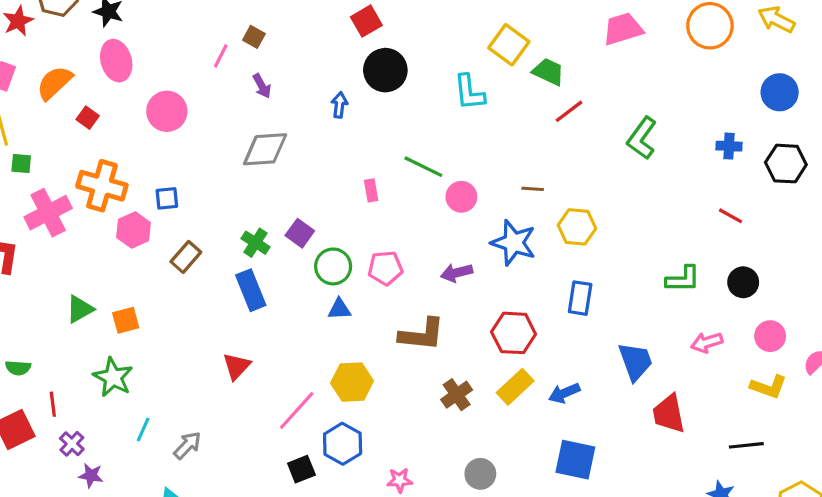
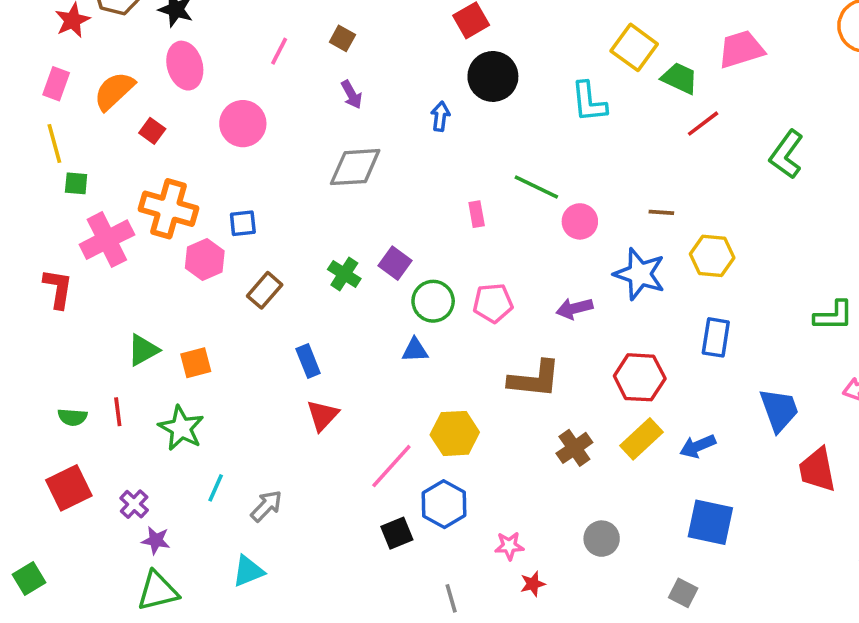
pink trapezoid: (623, 29) -> (741, 49), moved
pink line: (221, 56) -> (279, 51), moved
blue rectangle: (251, 290) -> (308, 361), moved, size x0.7
blue triangle: (339, 309) -> (415, 350), moved
red line: (53, 404) -> (118, 412), moved

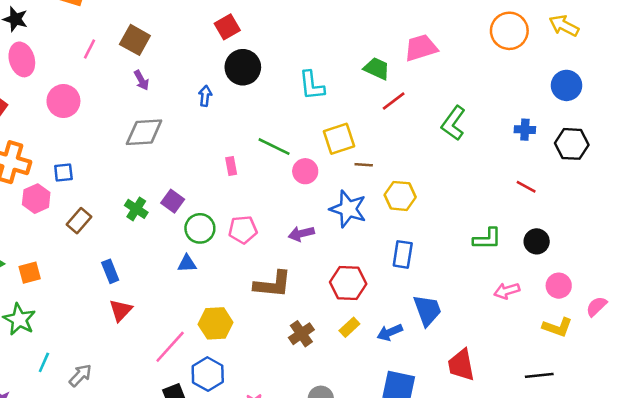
brown square: (342, 38) -> (135, 40), size x1.6
yellow square: (634, 47) -> (339, 139), moved, turned 36
blue trapezoid: (779, 410) -> (427, 310), moved
yellow rectangle: (641, 439) -> (349, 327), size x0.7
red trapezoid: (817, 470) -> (461, 365), moved

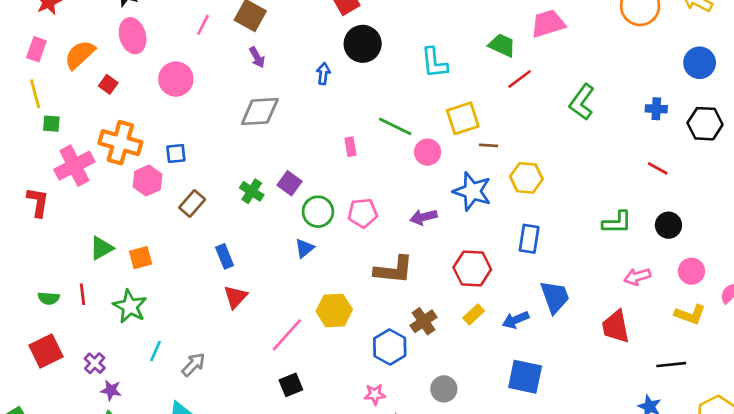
blue triangle: (187, 264) -> (304, 248), turned -36
red trapezoid: (461, 365) -> (616, 327), moved
blue hexagon: (208, 374) -> (390, 347), moved

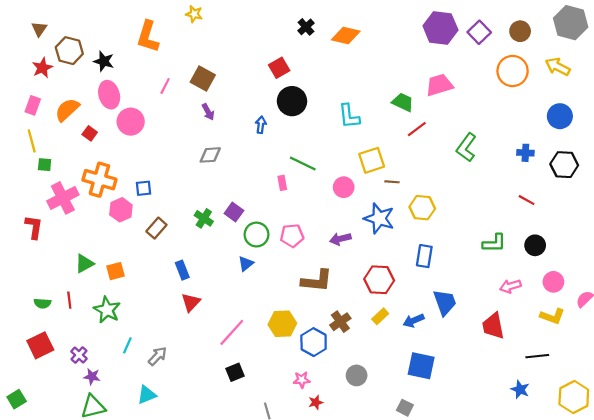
pink circle: (176, 79) -> (131, 122), moved
gray diamond: (260, 111) -> (210, 155), size x0.7
green line: (395, 126) -> (303, 164), moved
yellow hexagon: (334, 310) -> (282, 324), moved

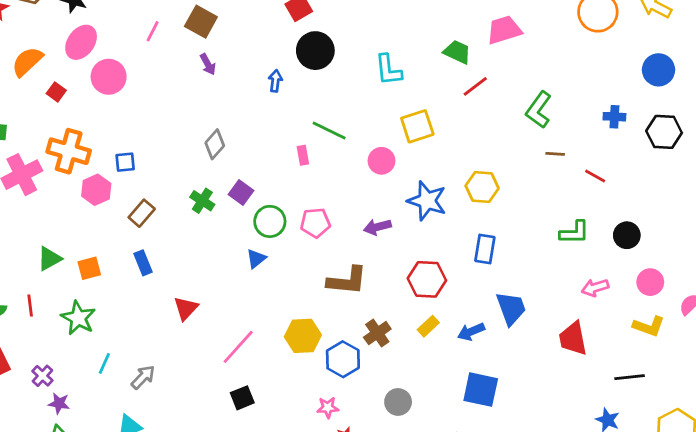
pink ellipse: (109, 95) -> (81, 42), turned 52
gray diamond: (210, 155) -> (215, 144), moved, turned -45
brown line: (392, 182) -> (555, 154), moved
red line: (527, 200) -> (595, 176), moved
blue rectangle: (182, 270) -> (143, 263), moved

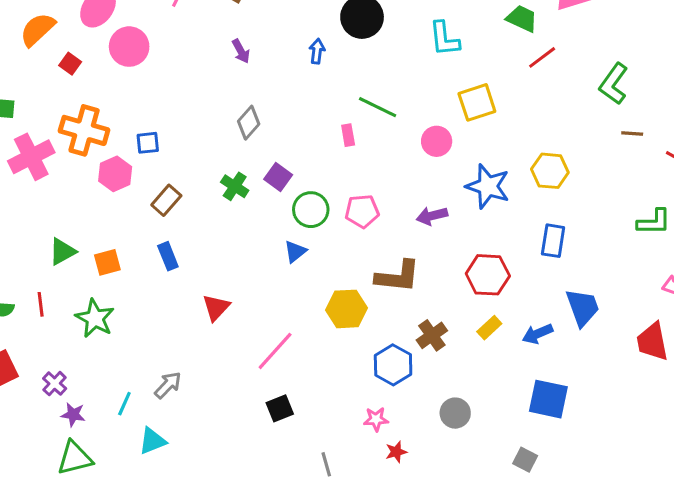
purple arrow: (208, 64) -> (241, 51), moved
yellow hexagon: (303, 336) -> (346, 309), moved
cyan line: (104, 363) -> (124, 404), moved

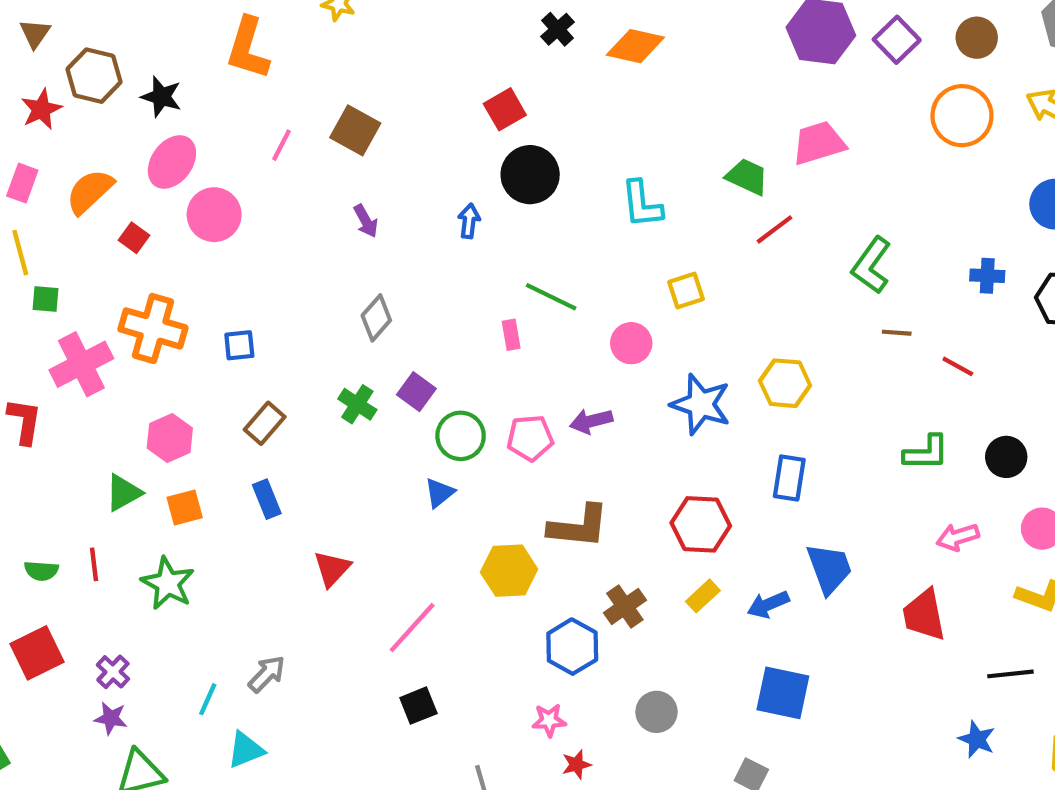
yellow square: (477, 102) -> (686, 291), size x0.7
pink hexagon: (115, 174) -> (170, 438), moved
purple arrow: (432, 216) -> (591, 421), moved
purple star: (73, 415) -> (111, 718), moved

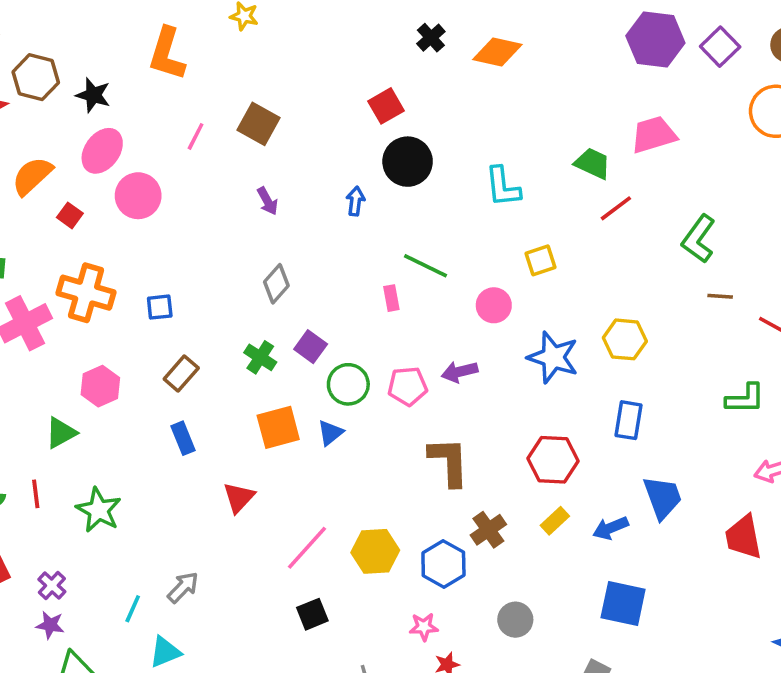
orange square: (185, 508) -> (278, 427), moved, size x1.4
brown L-shape: (579, 526) -> (449, 462), turned -98
yellow hexagon: (509, 571) -> (375, 551), moved

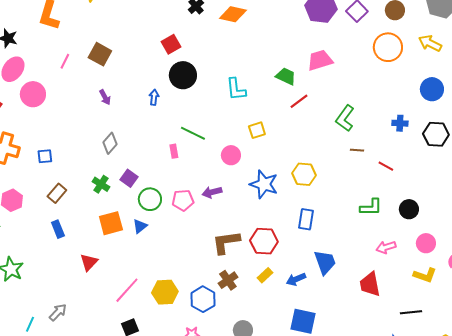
brown L-shape: (449, 462) -> (226, 242), moved, turned -96

